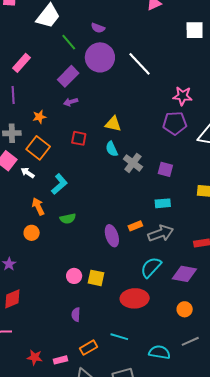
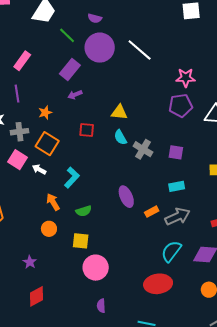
purple ellipse: (112, 236) -> (126, 197), moved
pink circle: (74, 276) -> (96, 268), size x1.6
yellow square: (96, 278) -> (81, 241), moved

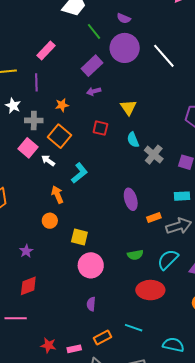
yellow triangle: (119, 112) -> (128, 108), moved, turned 42
green semicircle: (84, 211) -> (135, 255), moved

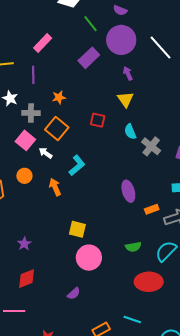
purple arrow: (94, 91) -> (128, 73), moved, turned 80
orange circle: (50, 221) -> (24, 176), moved
purple semicircle: (91, 304) -> (74, 294), moved, turned -136

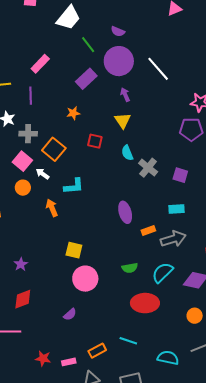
orange star: (59, 97) -> (73, 113), moved
cyan L-shape: (77, 165) -> (74, 186), turned 35
orange circle: (24, 176) -> (23, 188), moved

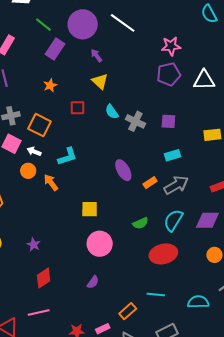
green line: (88, 45) -> (44, 25), moved
orange circle: (23, 188) -> (28, 171), moved
yellow square: (74, 250) -> (90, 209), moved

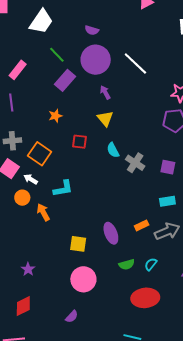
purple ellipse: (123, 170) -> (111, 233), moved
cyan semicircle: (173, 220) -> (151, 264), moved, size x0.6
purple star: (34, 245) -> (28, 269), moved

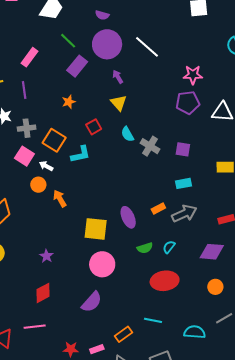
red square: (80, 142) -> (94, 127), turned -35
cyan L-shape: (63, 189) -> (81, 154), moved
yellow square: (78, 244) -> (96, 229), size x1.4
purple semicircle: (72, 317) -> (92, 302), size x1.6

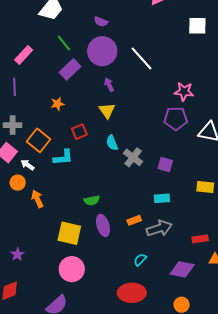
green semicircle: (145, 248) -> (92, 200), moved

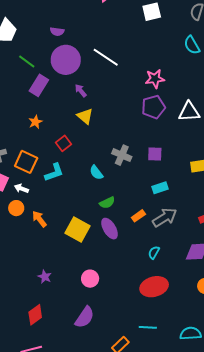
cyan semicircle: (112, 143) -> (96, 173), moved
green semicircle: (92, 200) -> (107, 203), moved
yellow square: (69, 233) -> (77, 229), moved, turned 30
purple star: (17, 254) -> (45, 277), moved
pink circle: (72, 269) -> (90, 279), size x0.7

